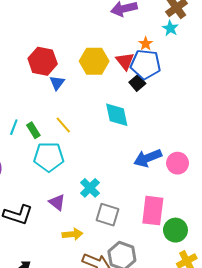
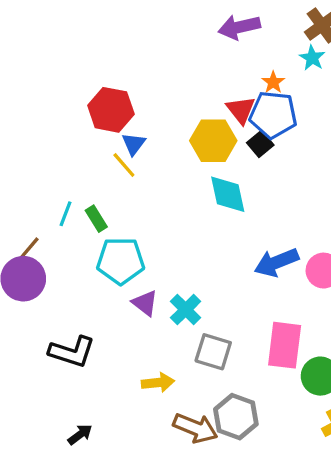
yellow hexagon: (94, 61) -> (213, 141), moved
yellow line: (63, 125) -> (124, 165), moved
purple triangle: (57, 202) -> (145, 303), moved

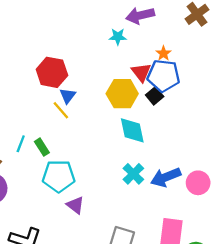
cyan star: (312, 58) -> (118, 37), moved, turned -30
cyan cross: (186, 310) -> (133, 174), moved

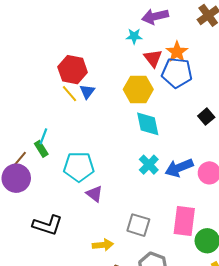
orange star: (163, 53) -> (177, 52), size x1.5
red triangle: (141, 72) -> (153, 58), moved
black square: (155, 96) -> (206, 117), moved
yellow line: (61, 110) -> (69, 94), moved
green rectangle: (42, 147) -> (41, 149), moved

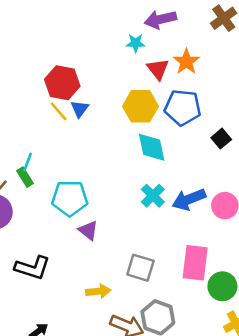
blue pentagon: (177, 73) -> (183, 108), moved

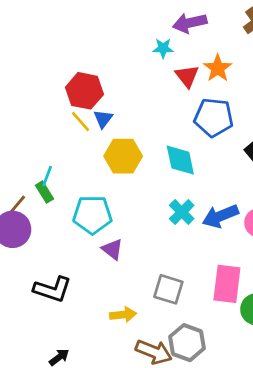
yellow hexagon: (140, 106) -> (123, 156), moved

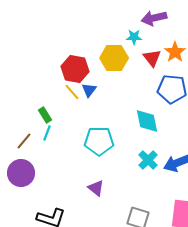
yellow hexagon: (123, 156) -> (114, 58), moved
green rectangle: (45, 192) -> (45, 115), moved
brown line: (17, 205) -> (24, 141), moved
cyan pentagon: (92, 215) -> (99, 141), moved

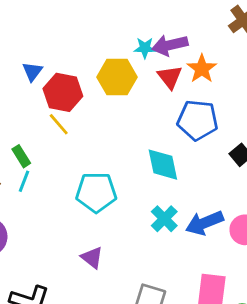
purple arrow: (154, 18) -> (170, 45), moved
blue triangle: (89, 90) -> (32, 71), moved

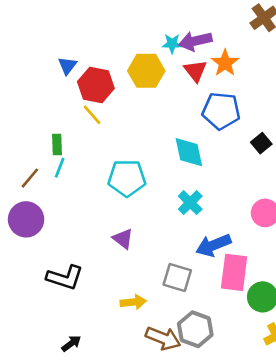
green rectangle: (21, 156) -> (57, 144), turned 30
blue arrow: (205, 223) -> (213, 245), moved

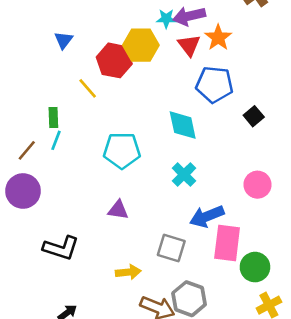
red hexagon: (96, 85) -> (114, 60), moved
purple triangle: (123, 239) -> (118, 210), turned -30

